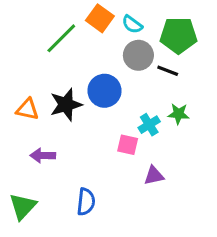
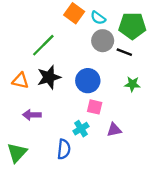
green line: (61, 38) -> (43, 45), moved
blue circle: (104, 91) -> (88, 81), moved
cyan cross: (149, 125) -> (81, 129), moved

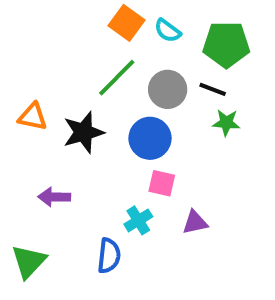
gray circle: (103, 41) -> (168, 89), moved
green line: (43, 45) -> (117, 78), moved
orange triangle: (20, 81) -> (33, 117), moved
green star: (132, 84) -> (226, 123), moved

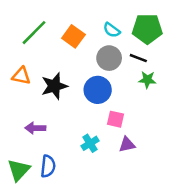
orange square: (127, 23) -> (73, 36), moved
cyan semicircle: (168, 31) -> (112, 30), moved
green line: (117, 78) -> (34, 33), moved
pink square: (162, 183) -> (115, 119), moved
blue semicircle: (109, 256) -> (48, 166), moved

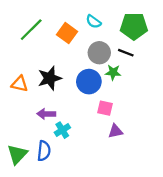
cyan semicircle: (112, 30) -> (93, 22), moved
orange triangle: (21, 76) -> (20, 84), moved
green star: (147, 80) -> (113, 72), moved
purple arrow: (35, 128) -> (46, 114), moved
cyan cross: (90, 143) -> (62, 130), moved

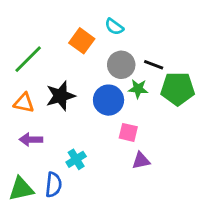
green pentagon: (134, 26) -> (178, 89), moved
green line: (31, 30) -> (28, 59), moved
purple arrow: (46, 114) -> (31, 140), moved
green triangle: (17, 154) -> (21, 189), turned 35

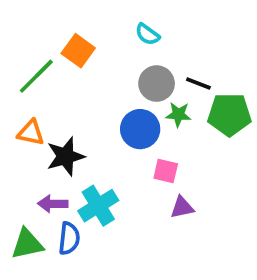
orange square: (82, 41) -> (78, 51), moved
black star: (61, 96) -> (65, 156), moved
purple arrow: (31, 140) -> (53, 204), moved
cyan cross: (76, 159) -> (98, 206), size x1.5

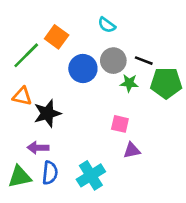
blue circle: (140, 129) -> (83, 68), moved
cyan cross: (98, 206) -> (91, 175), moved

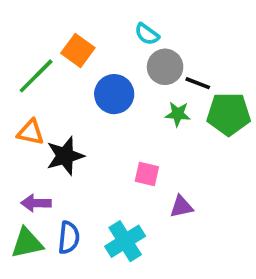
gray circle: (113, 61) -> (165, 67), moved
pink square: (120, 124) -> (147, 174), moved
purple arrow: (38, 148) -> (36, 203), moved

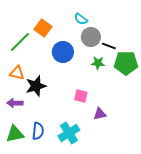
purple arrow: (36, 203) -> (15, 103), moved

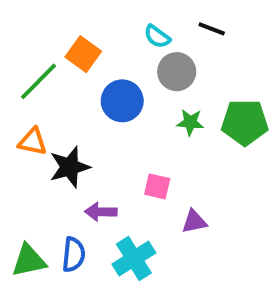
black line: (109, 46) -> (212, 29), moved
purple arrow: (15, 103) -> (101, 212), moved

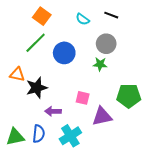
orange square: (83, 54) -> (42, 16), moved
gray circle: (177, 72) -> (106, 44), moved
green line: (38, 81) -> (36, 43), moved
green pentagon: (245, 122) -> (129, 96), moved
purple triangle: (194, 222) -> (102, 116), size x1.5

